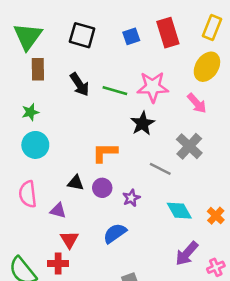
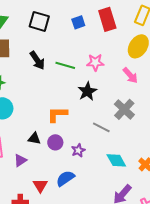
pink star: (153, 87) -> (95, 62), size x0.7
purple triangle: (58, 211) -> (20, 160), turned -48
red triangle: (69, 240) -> (40, 185), moved

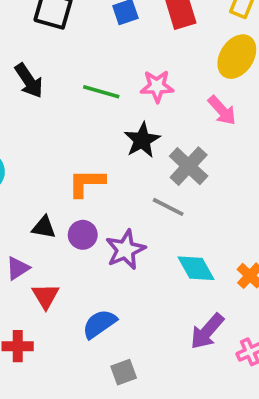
black arrow: (37, 60) -> (29, 81), moved
gray cross: (124, 109) -> (189, 166), moved
purple star: (78, 150) -> (125, 250), size x1.5
blue semicircle: (65, 178) -> (99, 324), moved
red triangle: (40, 185) -> (46, 296), moved

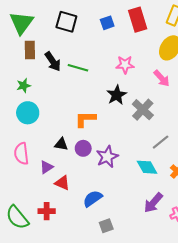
green line: (101, 92) -> (78, 68), moved
gray line: (168, 207) -> (161, 142), moved, turned -66
red triangle: (46, 296) -> (62, 183), turned -35

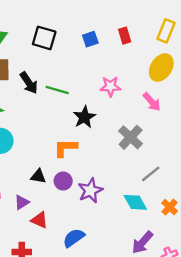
red rectangle: (138, 20) -> (125, 36), size x0.6
black star: (117, 95) -> (84, 117), moved

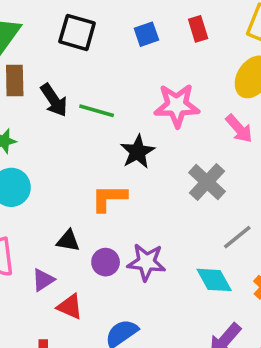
pink star: (110, 86) -> (177, 105), size x1.4
purple circle: (63, 181) -> (106, 262), moved
purple star: (90, 190) -> (146, 262), turned 30

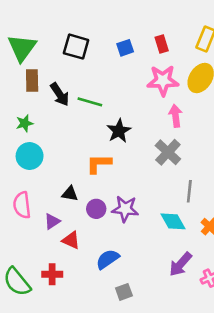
pink star: (177, 105) -> (163, 81), moved
pink arrow: (239, 129) -> (175, 116), moved, turned -145
gray line: (237, 237) -> (189, 191), turned -45

